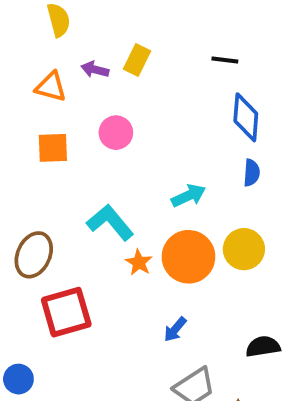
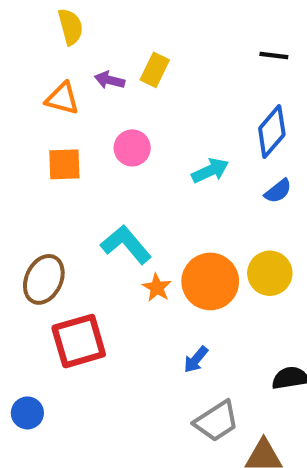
black line: (225, 60) -> (274, 55), moved
blue diamond: (246, 117) -> (272, 131), turned 36
blue semicircle: (252, 173) -> (278, 191), turned 48
cyan arrow: (188, 196) -> (210, 171), moved

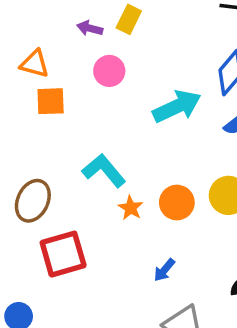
orange triangle: (62, 99) -> (35, 64), moved
pink circle: (132, 148) -> (109, 71), moved
cyan arrow: (210, 171) -> (177, 106), size x1.5
orange circle: (210, 281) -> (177, 203), size x0.7

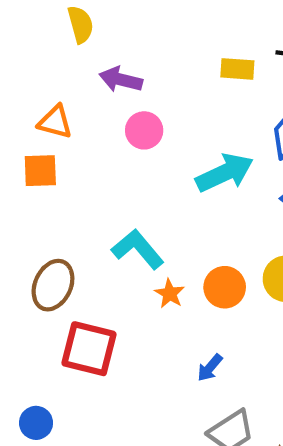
yellow rectangle: (129, 19) -> (237, 69), moved, turned 68
purple arrow: (90, 28) -> (121, 80), size x1.4
orange square: (51, 101) -> (40, 171), moved
red square: (63, 254) -> (89, 349), turned 30

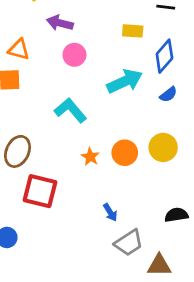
yellow rectangle: (237, 69) -> (133, 31), moved
cyan L-shape: (138, 249) -> (70, 110), moved
blue arrow: (210, 368) -> (110, 212), moved, turned -72

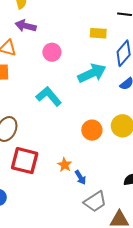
purple arrow: (60, 23) -> (26, 26), moved
orange star: (90, 157) -> (65, 165), moved

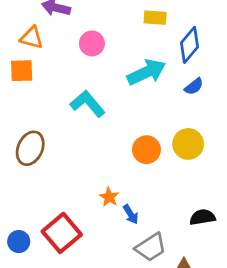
red square: (25, 161) -> (62, 233), moved, turned 36

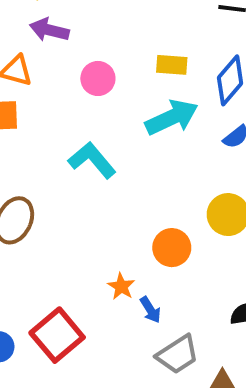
yellow rectangle: (155, 18) -> (172, 65), moved
orange circle: (146, 150) -> (172, 248), moved

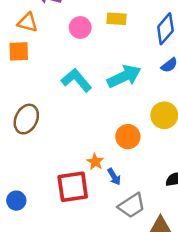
yellow rectangle: (172, 65) -> (117, 19), moved
cyan arrow: (172, 117) -> (124, 76), moved
red square: (57, 335) -> (73, 187), moved, turned 32

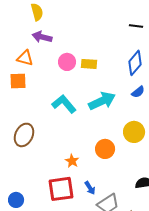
yellow rectangle: (117, 19) -> (89, 64), moved
orange star: (95, 162) -> (72, 161), moved
blue arrow: (114, 177) -> (90, 188), moved

